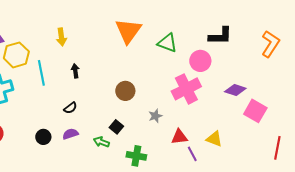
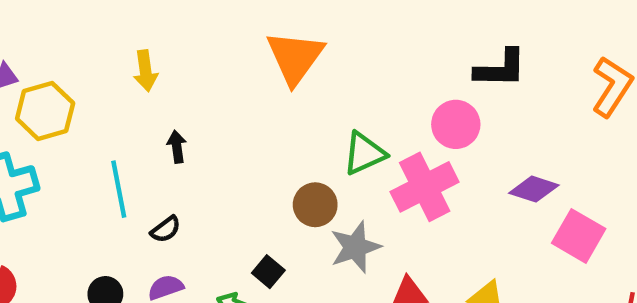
green triangle: (167, 43) -> (364, 153), moved, turned -45
cyan line: (41, 73) -> (119, 189), moved
brown circle: (125, 91) -> (315, 205), moved
gray star: (155, 116) -> (355, 247), size x1.6

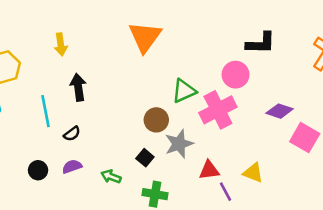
black arrow: (177, 147) -> (78, 87), size x1.5
black square: (268, 272) -> (145, 158), moved

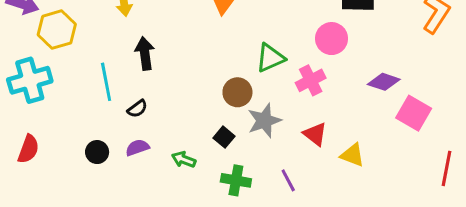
pink cross: (218, 110) -> (311, 80), size x0.7
red triangle: (209, 170) -> (315, 134), moved, turned 45
purple line: (225, 192) -> (288, 180), moved

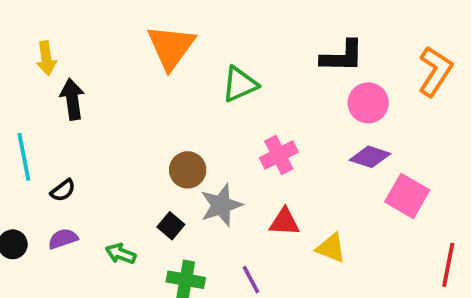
pink circle: (332, 39) -> (368, 103), moved
black arrow: (145, 53) -> (72, 99), moved
green triangle: (270, 58) -> (240, 84), moved
red triangle: (315, 134) -> (284, 222), turned -35

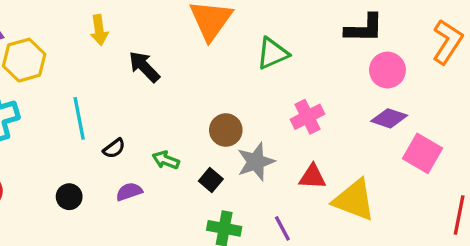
black arrow: (72, 99) -> (144, 67), moved, turned -36
purple semicircle: (63, 239) -> (129, 192), moved
yellow triangle: (331, 248) -> (354, 200), size x1.6
green arrow: (121, 254) -> (166, 160), moved

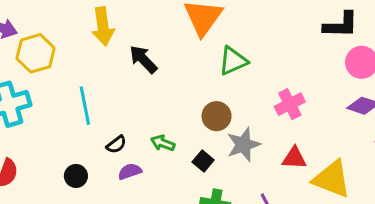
yellow arrow: (99, 30) -> (103, 26), size x1.4
green triangle: (272, 53) -> (233, 61), moved
black semicircle: (114, 148) -> (116, 145), moved

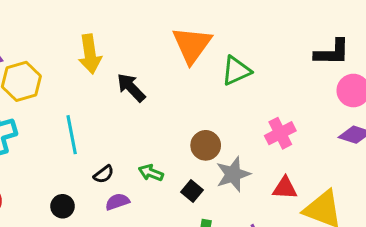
green triangle: (233, 61) -> (236, 71), moved

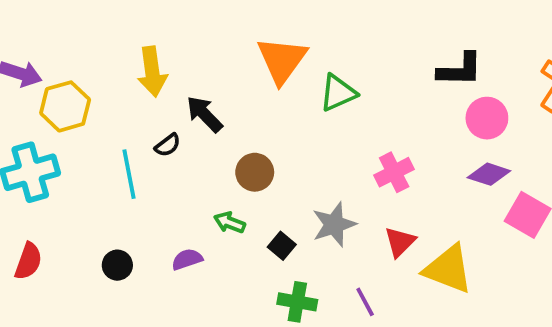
brown circle: (206, 145) -> (255, 172), moved
black semicircle: (104, 174) -> (168, 145), moved
red triangle: (285, 188) -> (400, 242), turned -48

